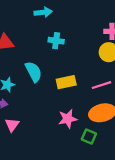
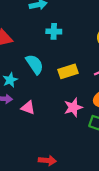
pink triangle: (12, 125) -> (28, 108), moved, turned -40

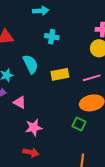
pink star: (73, 107) -> (34, 128), moved

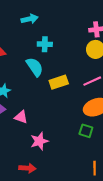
cyan semicircle: (31, 64) -> (35, 67), moved
red arrow: (31, 152) -> (27, 168), moved

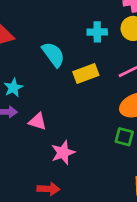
cyan cross: (45, 44) -> (97, 32), moved

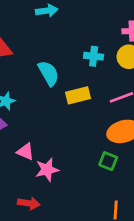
pink triangle: (38, 122) -> (26, 152), moved

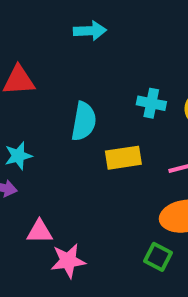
cyan semicircle: (48, 73) -> (84, 121), turned 35
pink triangle: (26, 152) -> (40, 232), turned -30

